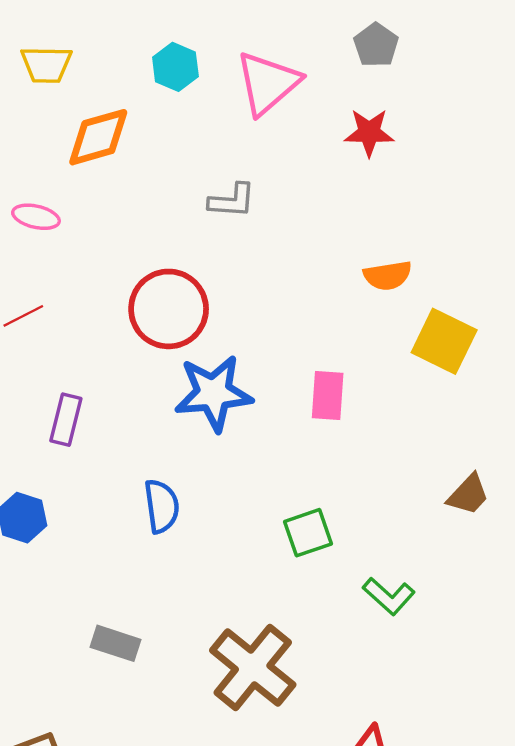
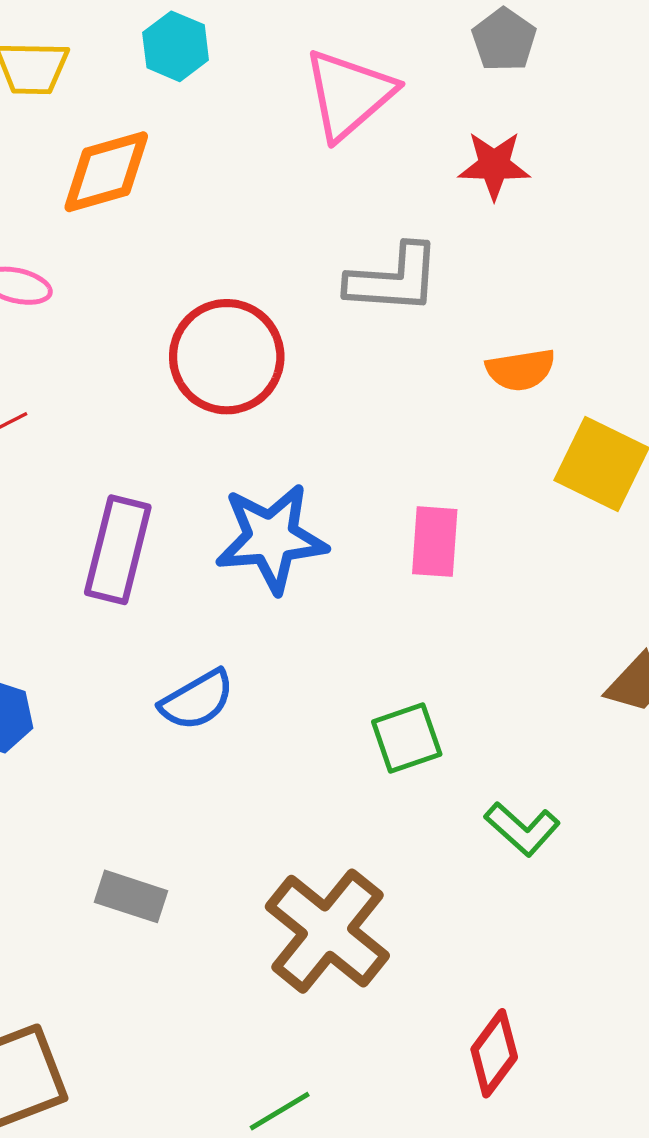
cyan hexagon: (175, 67) -> (176, 46), moved
gray L-shape: (232, 201) -> (393, 279), moved, size x1.4
red circle: (169, 309) -> (227, 357), moved
purple rectangle: (66, 420) -> (118, 550), moved, size x1.4
blue semicircle: (162, 506) -> (197, 700), turned 68

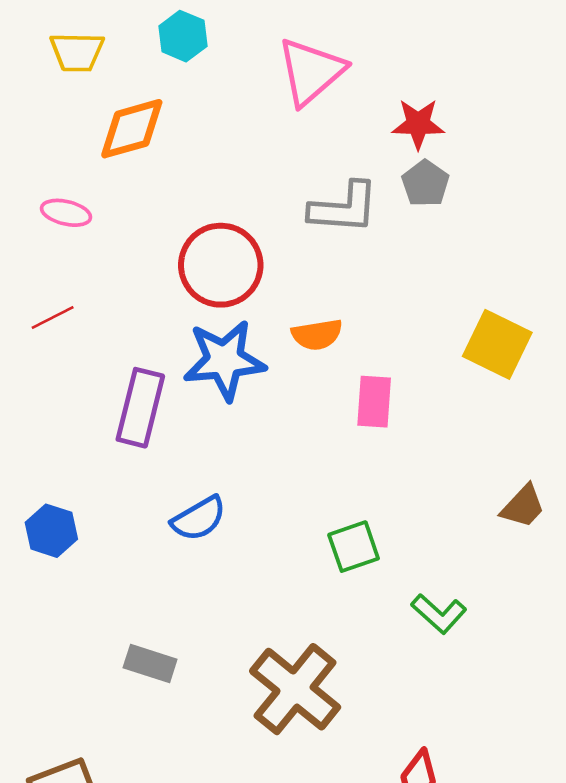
gray pentagon: (504, 40) -> (425, 184), moved
orange semicircle: (521, 370) -> (317, 335), moved
blue star: (271, 538) -> (224, 360), moved

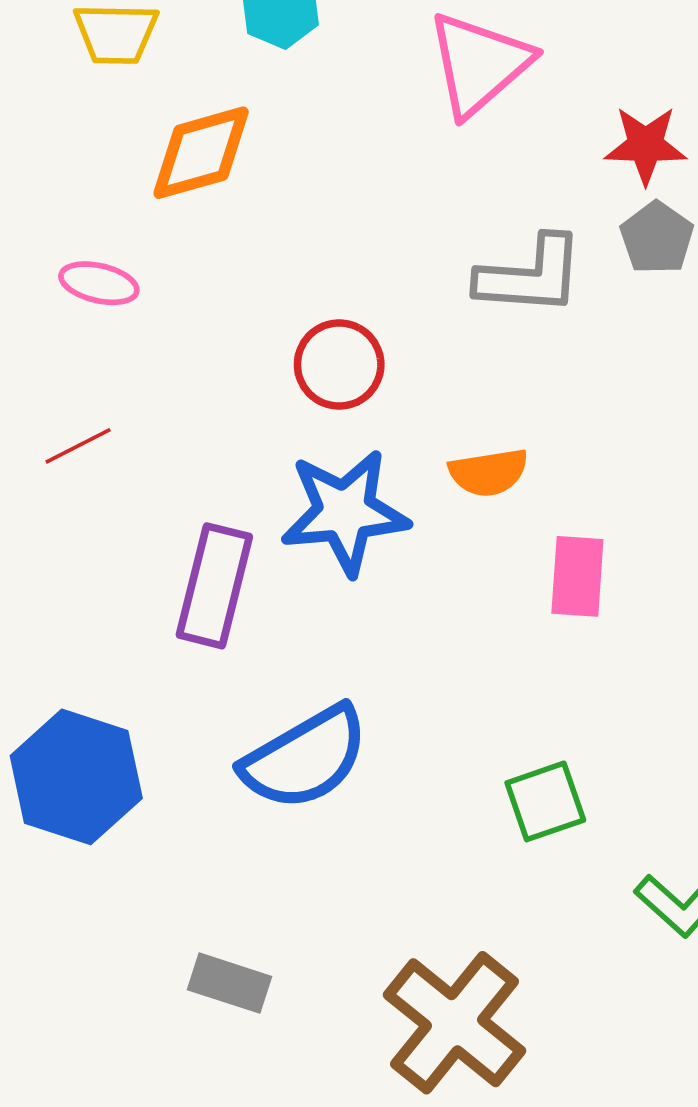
red circle: (221, 265) -> (339, 365), size x0.7
blue semicircle: (199, 519) -> (305, 758), size x1.5
blue hexagon: (51, 531) -> (76, 777), size x1.6

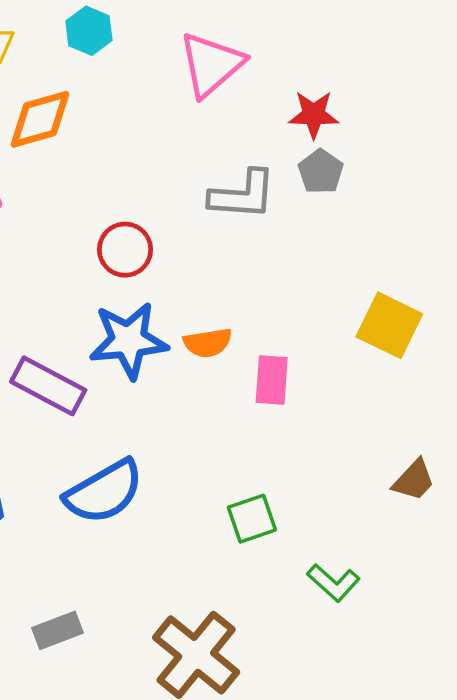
orange semicircle: (489, 472) -> (208, 343), moved
purple rectangle: (214, 586) -> (48, 386), turned -76
gray rectangle: (229, 983) -> (57, 630), turned -39

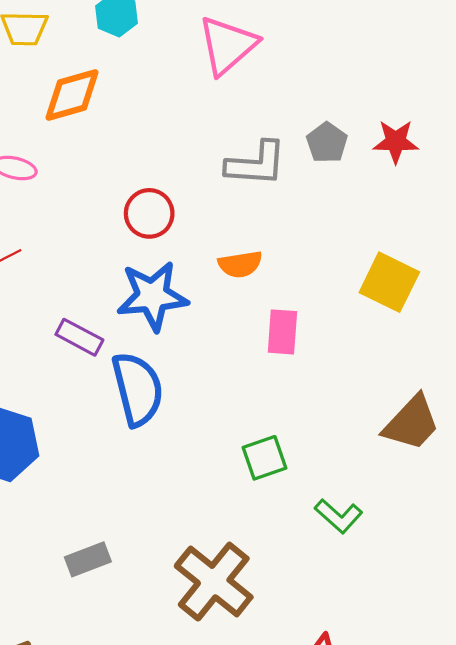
red star: (314, 115) -> (396, 142), moved
orange semicircle: (208, 343) -> (240, 264), moved
purple rectangle: (48, 386) -> (79, 337), size x0.7
brown trapezoid: (414, 480) -> (412, 423), size x1.5
blue semicircle: (104, 492) -> (138, 389), moved, turned -74

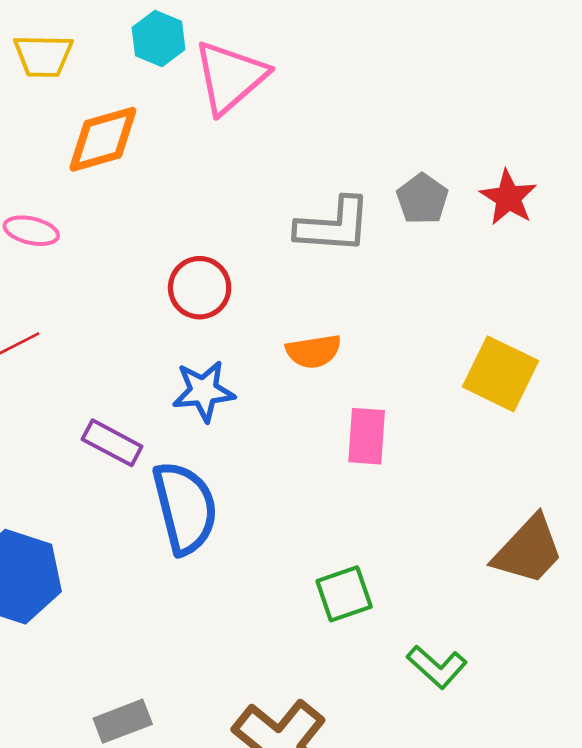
pink triangle: (227, 45) -> (230, 77), moved
red star: (396, 142) -> (508, 198), turned 30
blue star: (152, 296) -> (204, 391), size x0.7

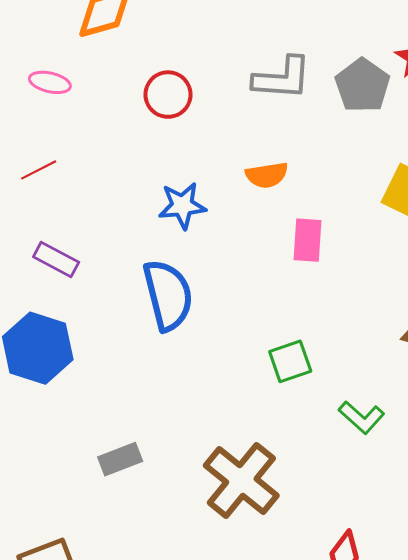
gray pentagon: (422, 199) -> (362, 85), moved, size x1.4
red circle: (200, 288) -> (168, 95), moved
purple rectangle: (112, 443) -> (56, 260), moved

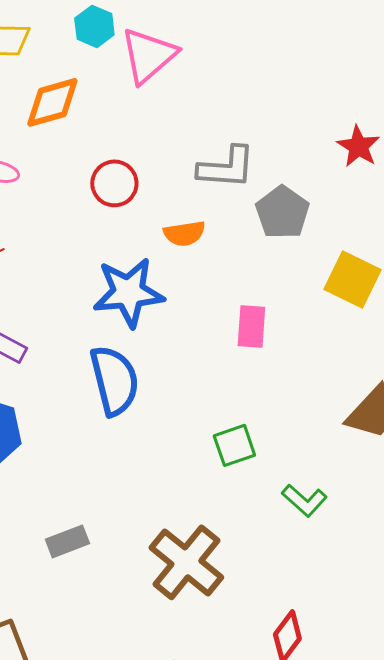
gray pentagon: (362, 85) -> (282, 212), moved
orange semicircle: (267, 175) -> (184, 233), moved
blue star: (182, 206) -> (128, 292), size x1.5

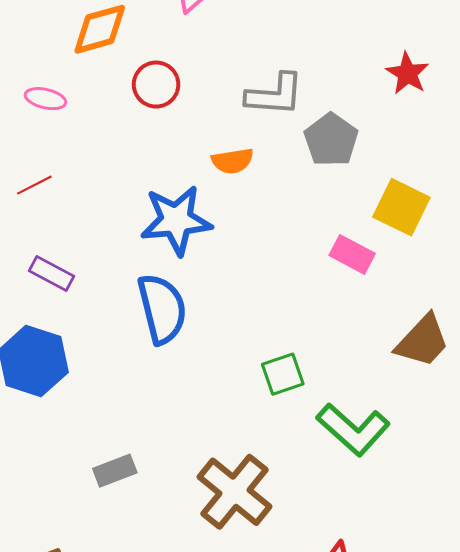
red circle: (114, 183) -> (156, 85), moved
pink rectangle: (251, 326) -> (352, 254), moved, turned -66
green L-shape: (304, 500) -> (353, 429), size x1.6

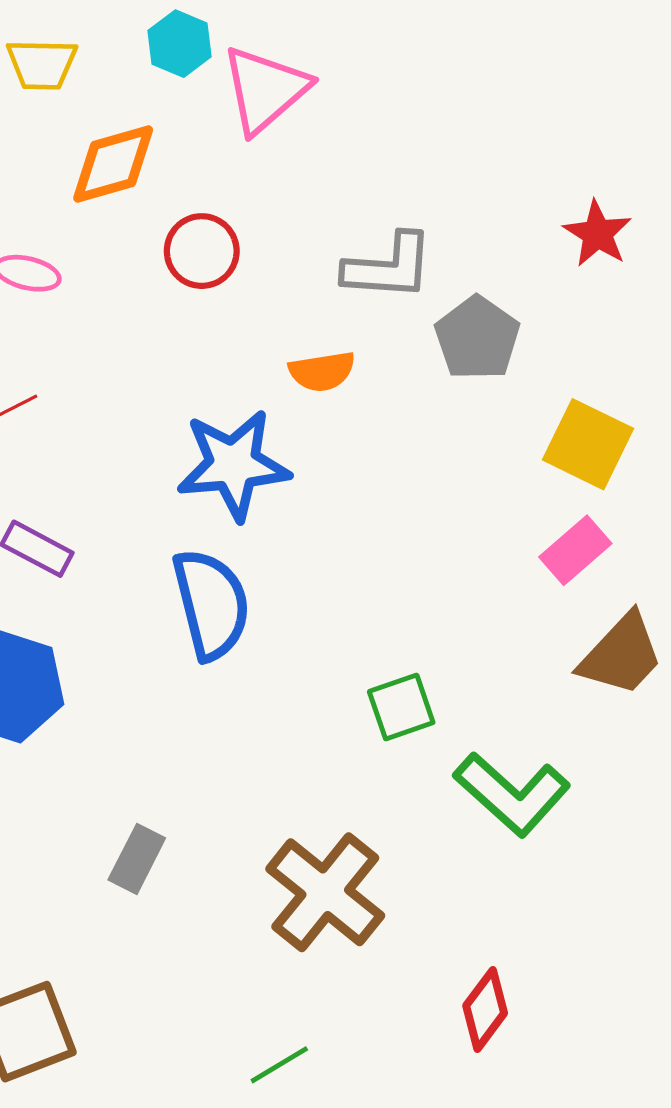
pink rectangle: (352, 254) -> (575, 550), moved, turned -69
gray rectangle: (115, 471) -> (137, 859), turned -42

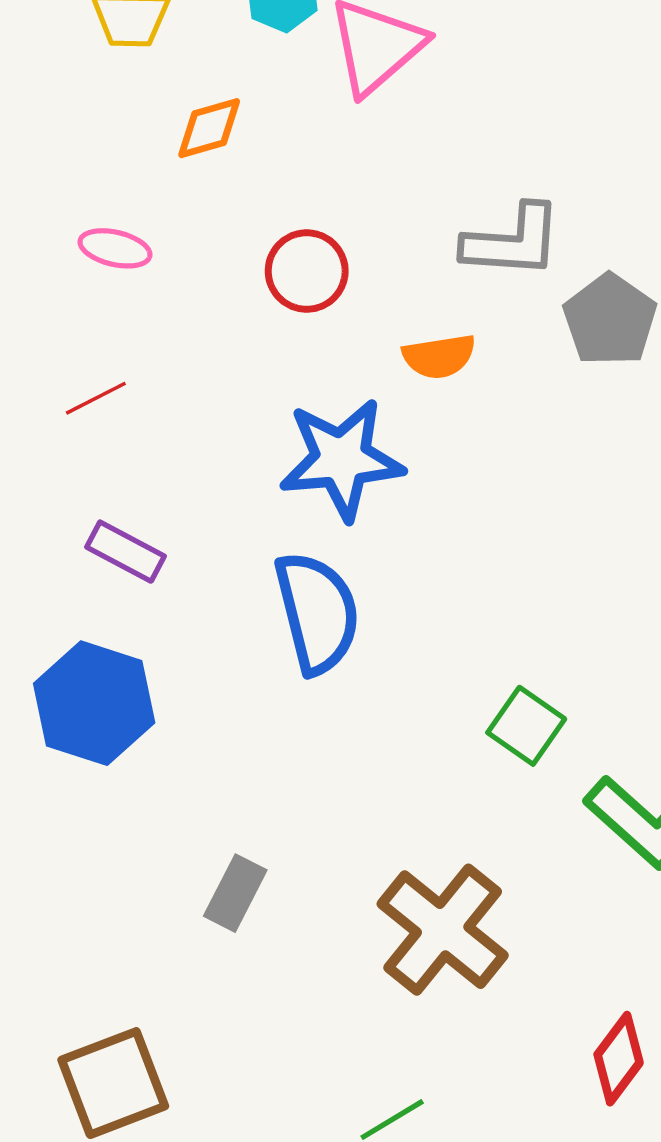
orange diamond: (113, 164) -> (209, 128), size x0.7
red circle: (202, 251) -> (307, 271), moved
green square: (401, 707) -> (526, 726), turned -36

